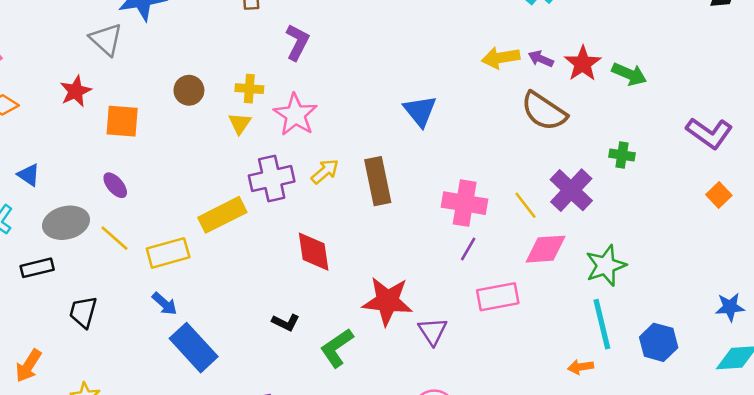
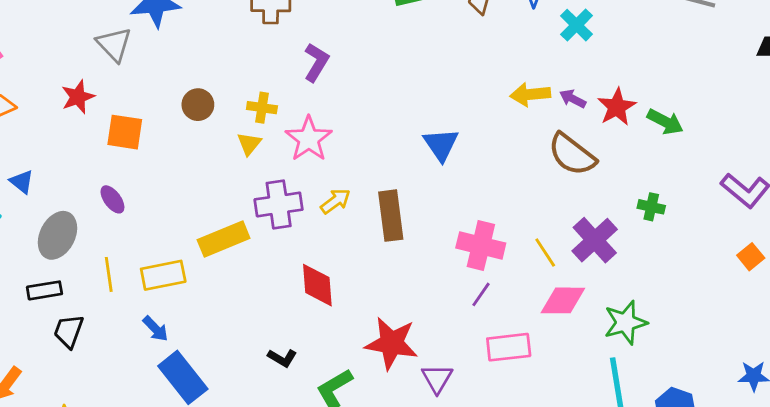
gray ellipse: (66, 223) -> (58, 235), turned -54
yellow line: (115, 238) -> (109, 274), moved, turned 36
black rectangle: (37, 268) -> (44, 290), moved

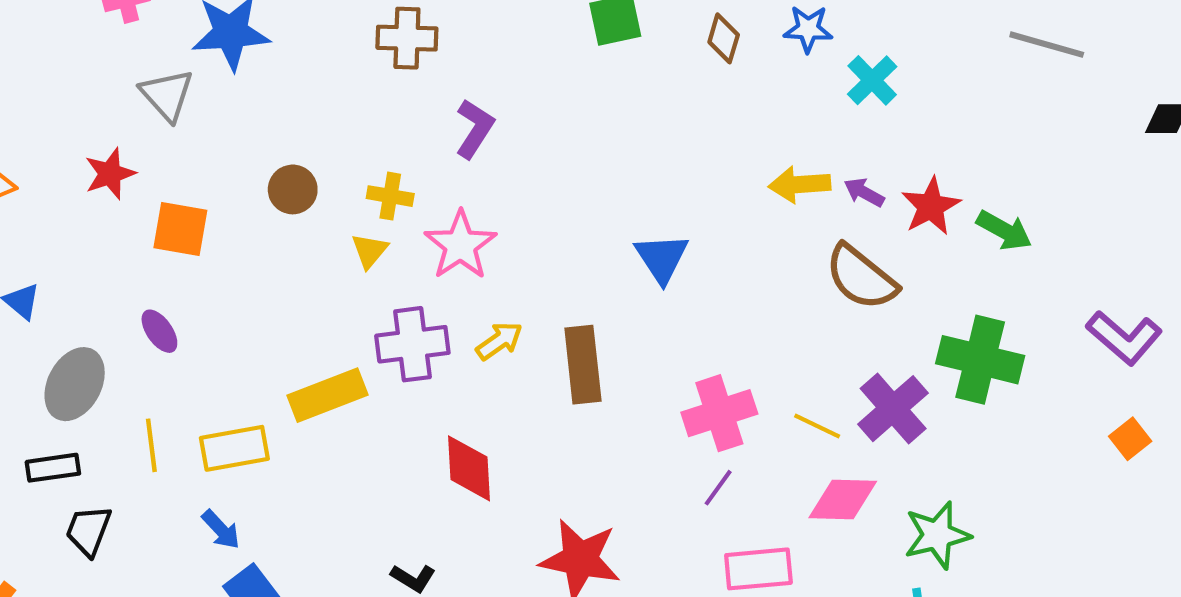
green cross: (651, 207) -> (980, 360), size x2.0
pink cross: (481, 246) -> (719, 413), turned -33
yellow line: (545, 253) -> (817, 426), turned -32

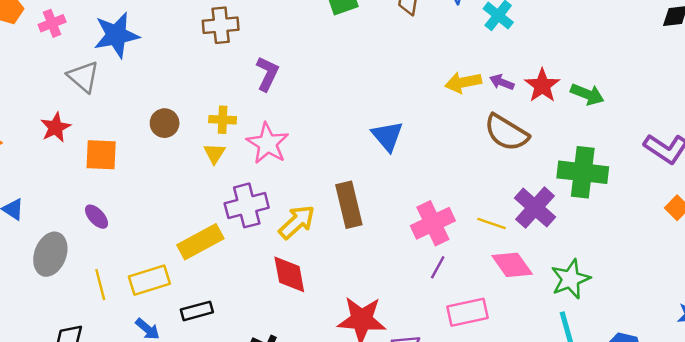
yellow arrow: (499, 341) -> (297, 222), moved, size x1.4
black rectangle: (53, 468) -> (197, 311), moved
pink diamond: (843, 499) -> (512, 265), turned 60

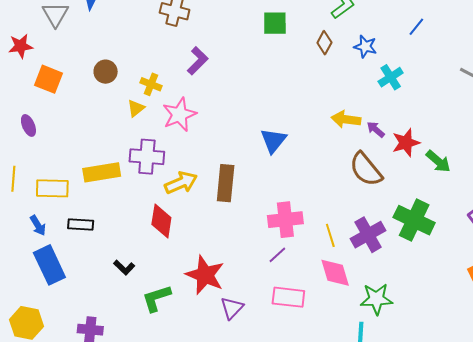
yellow line: (492, 224) -> (330, 235), turned 35

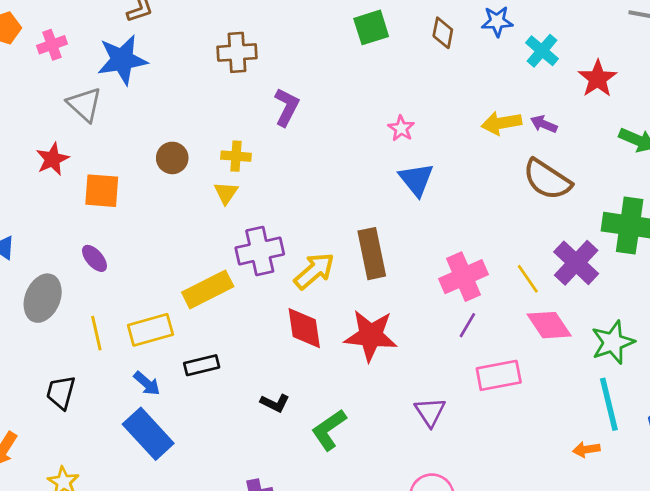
pink star: (179, 114) -> (401, 128), moved, size x0.6
red star: (406, 143) -> (598, 79), moved
blue rectangle: (49, 265) -> (148, 434), moved
red star: (205, 275) -> (371, 336), moved

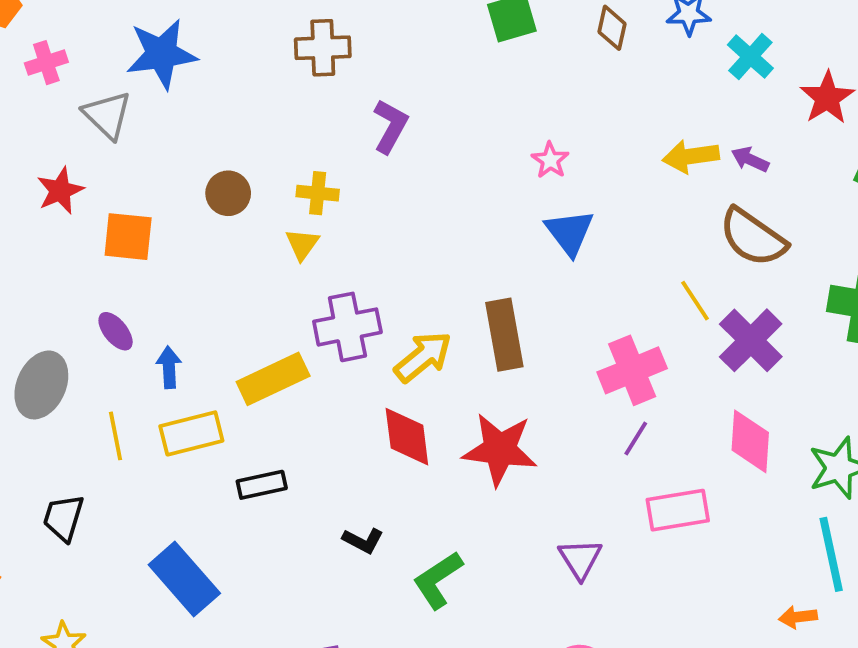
pink cross: (52, 45) -> (46, 63), moved
purple cross: (576, 263) -> (751, 340), moved
yellow line: (528, 279) -> (695, 301), moved
pink diamond: (549, 325) -> (750, 441), turned 36
blue arrow: (147, 383) -> (169, 367), moved, turned -136

